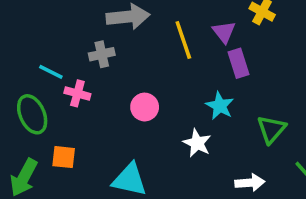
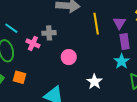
gray cross: (102, 54) -> (49, 33), moved
cyan line: (51, 72) -> (11, 28), moved
cyan star: (220, 106) -> (122, 61), moved

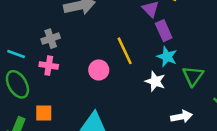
yellow line: (96, 24) -> (125, 51), moved
gray cross: (49, 33) -> (51, 39), moved
white star: (94, 82) -> (155, 81), moved

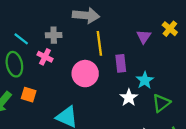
purple rectangle: (164, 31) -> (121, 63), moved
yellow line: (125, 51) -> (99, 43), moved
pink circle: (99, 70) -> (85, 74), size x1.5

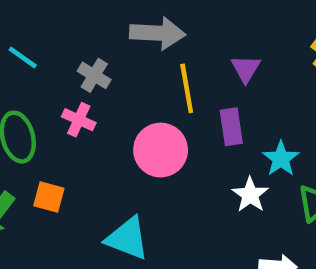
gray cross: (54, 35) -> (94, 75), turned 35
purple triangle: (144, 37) -> (246, 69), moved
cyan line: (21, 39) -> (23, 57), moved

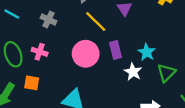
yellow line: (187, 88) -> (96, 21), turned -30
pink cross: (79, 120) -> (40, 52), moved
purple rectangle: (231, 127) -> (116, 50), moved

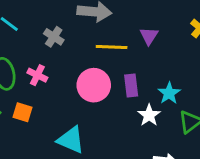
yellow line: (96, 21) -> (112, 47), turned -50

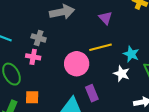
yellow line: (112, 47) -> (100, 47), moved
pink cross: (37, 75) -> (33, 57), moved
purple rectangle: (131, 86) -> (92, 93), moved

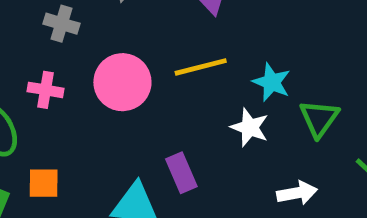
gray cross: (39, 38) -> (62, 24), moved
pink circle: (77, 64) -> (122, 82), moved

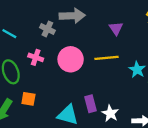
white star: (250, 127) -> (110, 113), moved

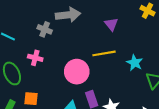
pink circle: (71, 59) -> (77, 72), moved

